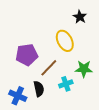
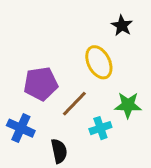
black semicircle: (39, 89) -> (59, 151), moved
blue cross: (18, 96) -> (21, 128), moved

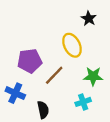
cyan cross: (100, 128) -> (83, 102), moved

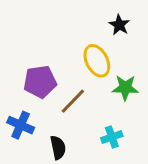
green star: (93, 76) -> (125, 88), moved

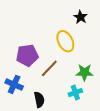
green star: (125, 88) -> (84, 72), moved

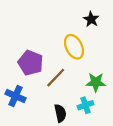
purple pentagon: (27, 55) -> (30, 63), turned 30
black semicircle: (39, 100) -> (60, 113), moved

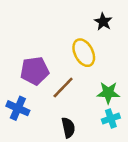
purple pentagon: (30, 63) -> (35, 71), turned -30
cyan cross: (85, 105) -> (111, 119), moved

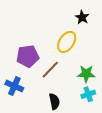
yellow ellipse: (84, 53) -> (67, 42), turned 60

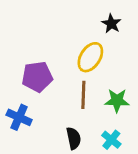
brown line: (50, 70) -> (83, 95), moved, turned -42
cyan cross: (88, 94) -> (111, 140), moved, turned -32

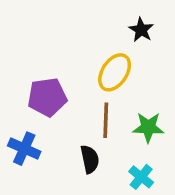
black semicircle: (74, 138) -> (90, 159), moved

